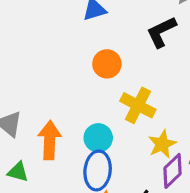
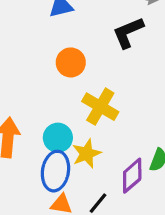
yellow star: (162, 144) -> (87, 154), moved

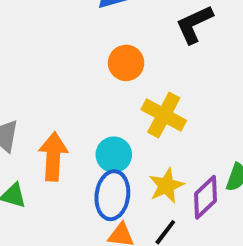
yellow star: (87, 154) -> (166, 186), moved

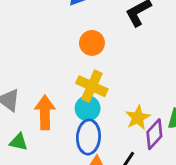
yellow cross: (164, 115) -> (92, 86), moved
yellow star: (166, 186) -> (138, 118), moved

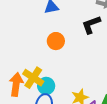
yellow cross: (92, 86) -> (33, 78), moved

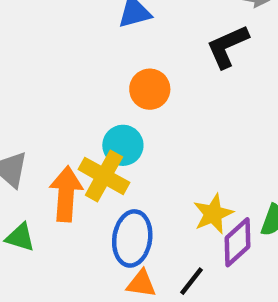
cyan circle: (46, 86) -> (123, 145), moved

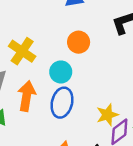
yellow cross: (104, 176) -> (22, 51), moved
blue ellipse: (132, 238) -> (62, 103), moved

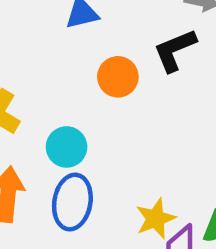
orange circle: (79, 42) -> (118, 77), moved

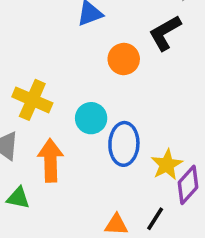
blue ellipse: (72, 202) -> (124, 144), moved

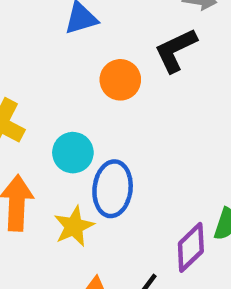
yellow star: (167, 165) -> (74, 226), moved

